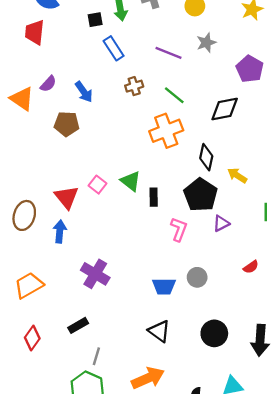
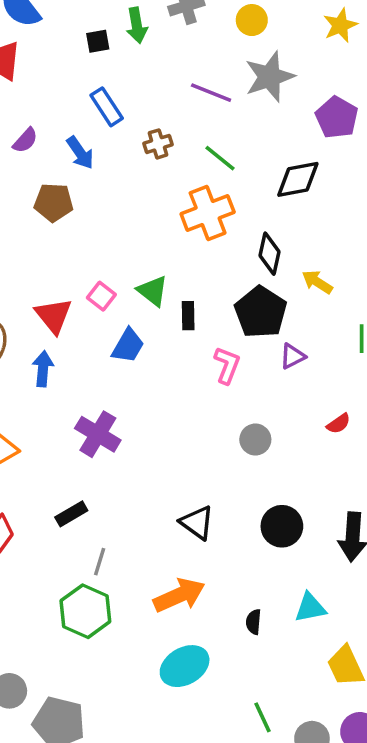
gray star: (206, 43) -> (269, 77), size x1.6
blue rectangle: (114, 48) -> (107, 107), moved
blue trapezoid: (164, 286) -> (128, 346), moved, turned -60

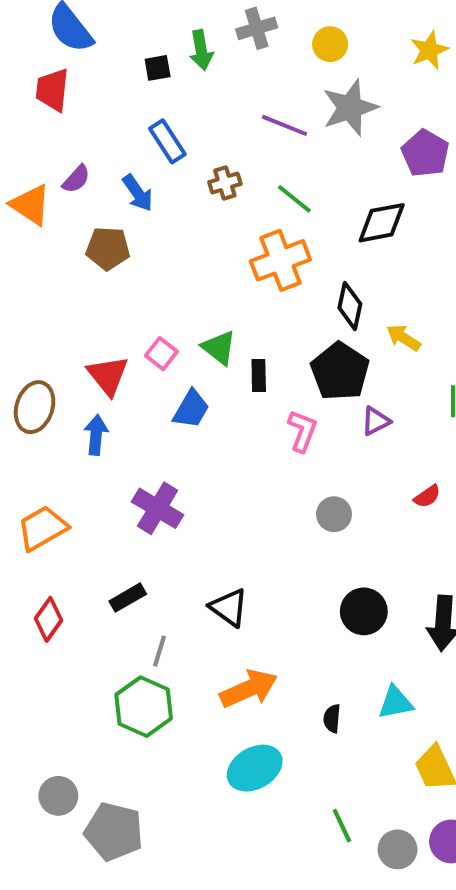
black triangle: (197, 523) -> (229, 607), moved

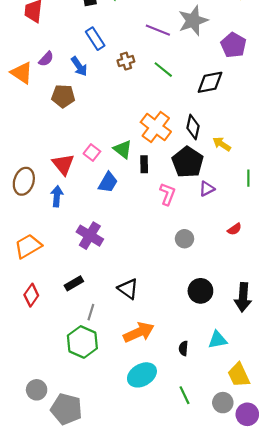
orange cross: (280, 260) -> (156, 127), moved, turned -32
green line: (342, 826) -> (185, 395), moved
gray circle: (397, 849) -> (223, 403), moved

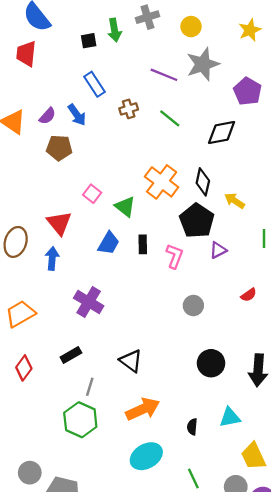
purple semicircle: (46, 59) -> (47, 116), moved
pink square: (92, 153) -> (92, 194), moved
black rectangle: (144, 164) -> (143, 244), moved

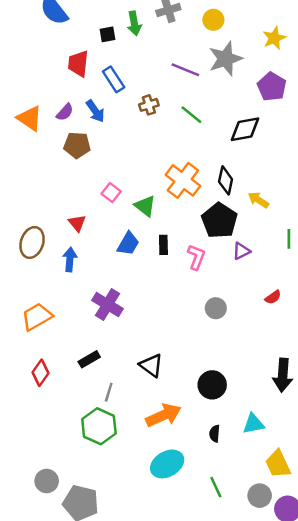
yellow star: (250, 30) -> (274, 38), moved
red trapezoid: (26, 54) -> (78, 64), moved
red triangle: (59, 223) -> (77, 223), size x0.7
black circle: (211, 363) -> (212, 385), moved

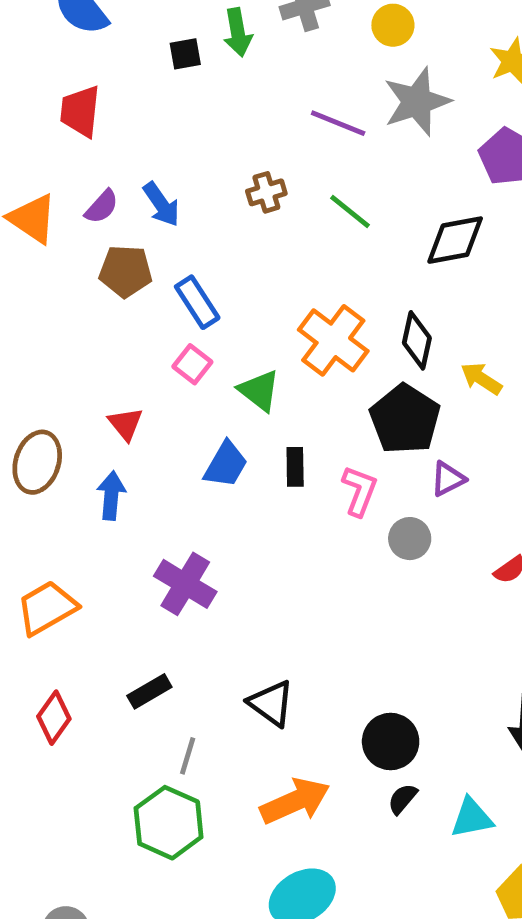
red trapezoid: (78, 64) -> (80, 111), moved
blue rectangle: (114, 79) -> (197, 302), moved
gray circle: (216, 308) -> (410, 539), moved
black semicircle: (215, 434) -> (403, 799), moved, turned 35

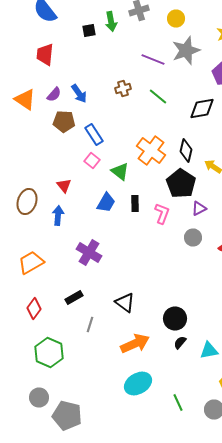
gray circle: (410, 539) -> (193, 238), moved
green hexagon: (169, 823) -> (49, 352), moved

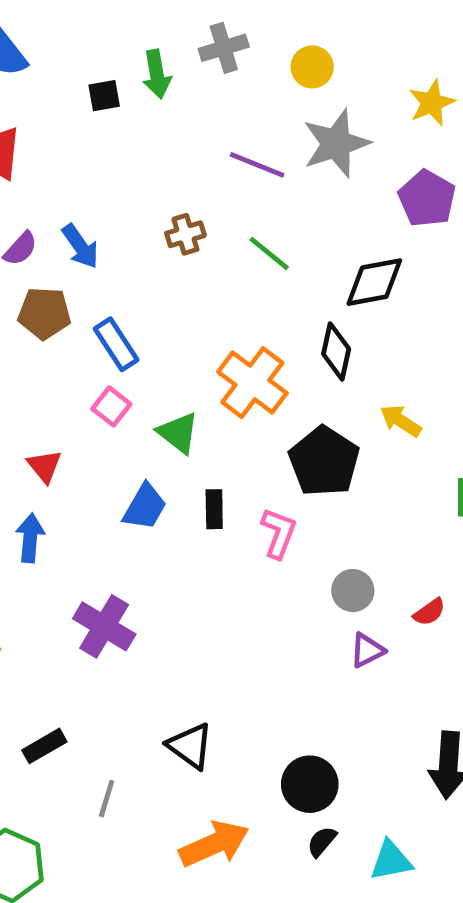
black diamond: (186, 150) -> (336, 351), moved
purple triangle: (199, 208) -> (367, 650), moved
black rectangle: (74, 298) -> (44, 746), moved

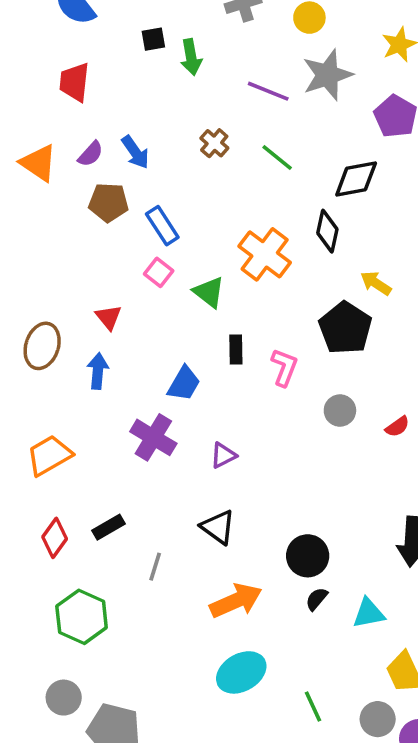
green arrow: (157, 74) -> (191, 57), moved
brown cross: (185, 234) -> (214, 143), turned -32
black pentagon: (324, 461) -> (345, 328), moved
blue trapezoid: (145, 507) -> (184, 384), moved
purple triangle: (367, 650) -> (223, 455), moved

